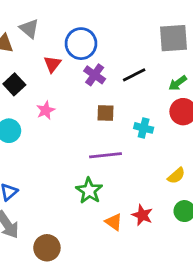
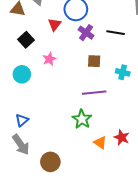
black line: (134, 75) -> (116, 33), turned 36

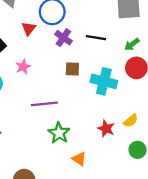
cyan cross: (123, 72) -> (104, 81), size x1.6
purple line: (94, 93) -> (44, 104), moved
red star: (122, 137) -> (106, 129), moved

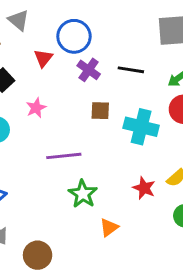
orange triangle: (79, 159) -> (109, 227), turned 48

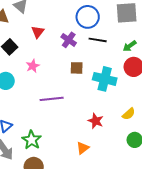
blue circle: (74, 36) -> (88, 17), moved
red star: (144, 188) -> (96, 121), moved
green star: (83, 194) -> (32, 140), moved

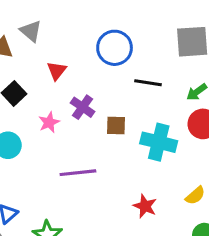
blue circle: (88, 17) -> (115, 48), moved
purple cross: (69, 40) -> (83, 107), moved

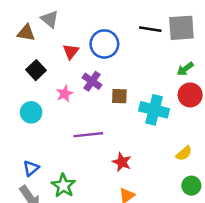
blue circle: (115, 48) -> (104, 44), moved
black line: (148, 83) -> (150, 29), moved
red star: (145, 206) -> (122, 162), moved

